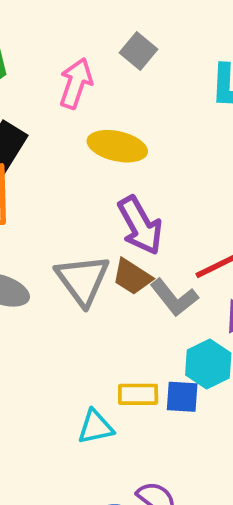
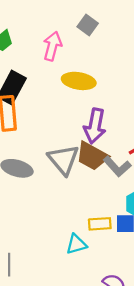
purple arrow: (140, 225) -> (95, 126), turned 44
brown trapezoid: (132, 277) -> (92, 156), size x1.4

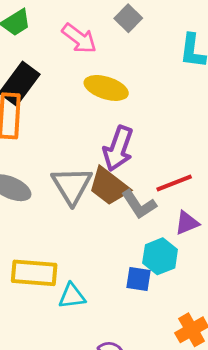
pink arrow: (52, 46) -> (79, 38), turned 104
yellow rectangle: (100, 224) -> (34, 273), moved, size x1.5

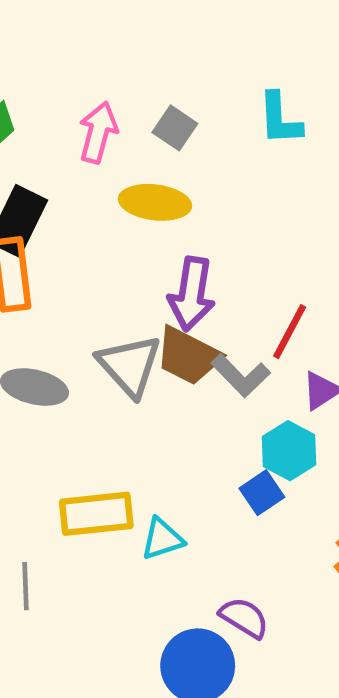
gray square: (128, 18) -> (175, 128), moved
pink arrow: (79, 38) -> (98, 132), turned -102
red line: (174, 183) -> (290, 332), turned -30
blue square: (139, 279) -> (262, 493), turned -32

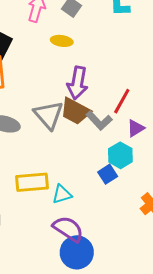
yellow ellipse: (155, 202) -> (62, 41), size x0.7
purple semicircle: (244, 618) -> (68, 229), moved, size x1.4

